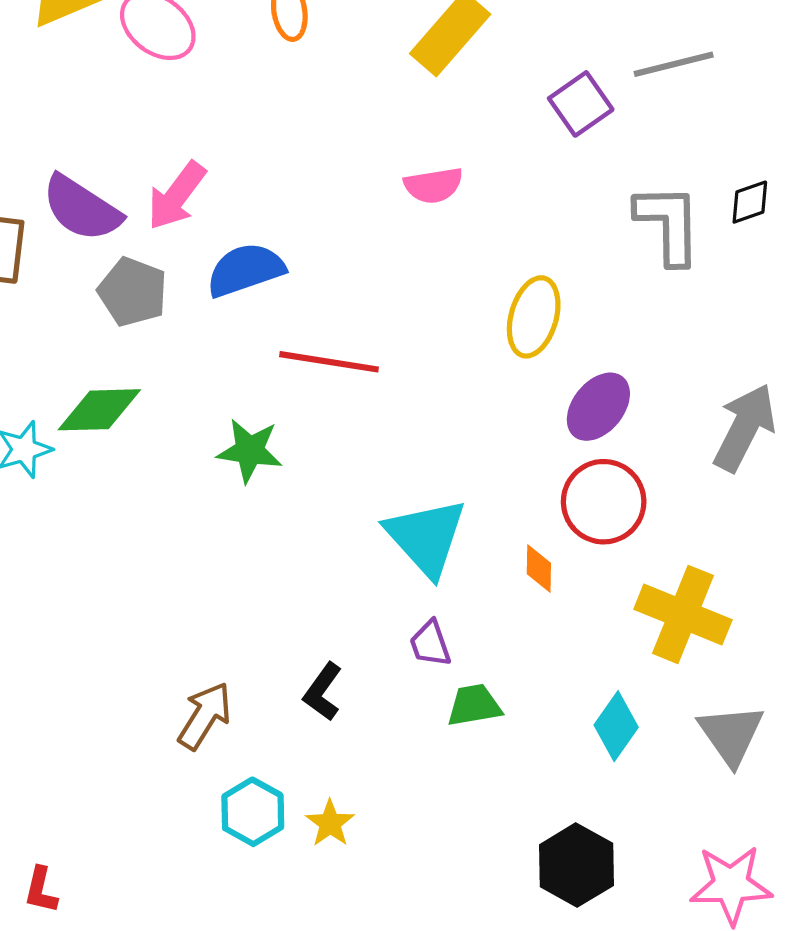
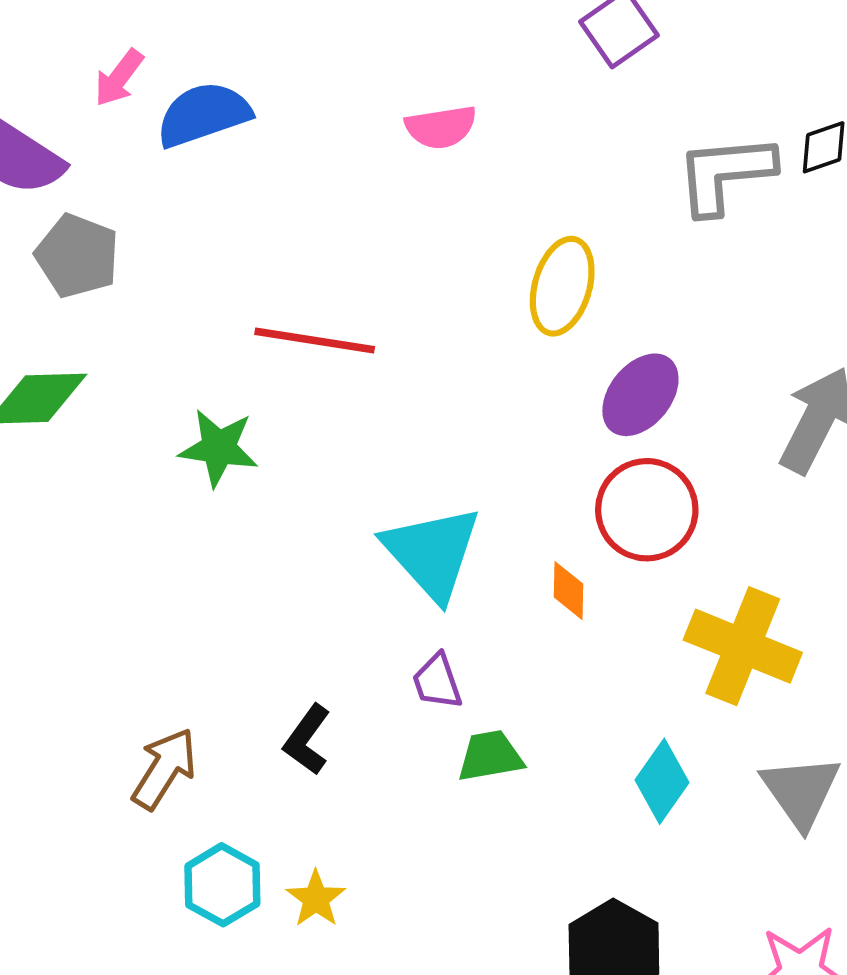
pink arrow: (177, 196) -> (119, 78), moved, size x0.7
gray L-shape: (668, 224) -> (725, 174), turned -94
blue semicircle: (245, 270) -> (203, 114), moved

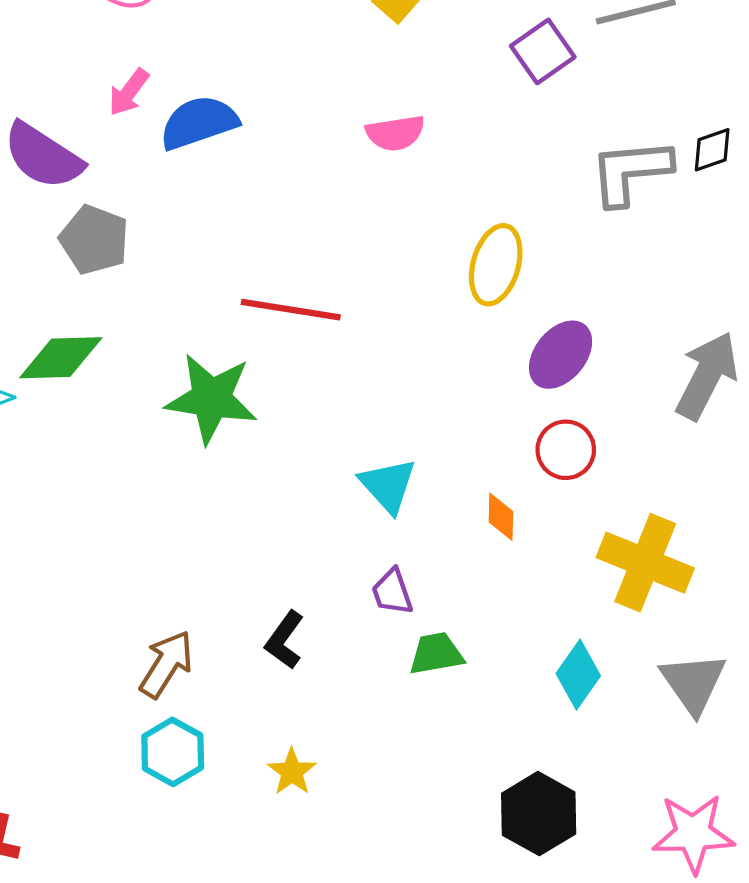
green star: (219, 448) -> (211, 399), size x1.4
red circle: (647, 510) -> (566, 450), size x0.7
cyan triangle: (432, 553) -> (388, 485), size x0.7
cyan hexagon: (222, 885) -> (173, 752), moved

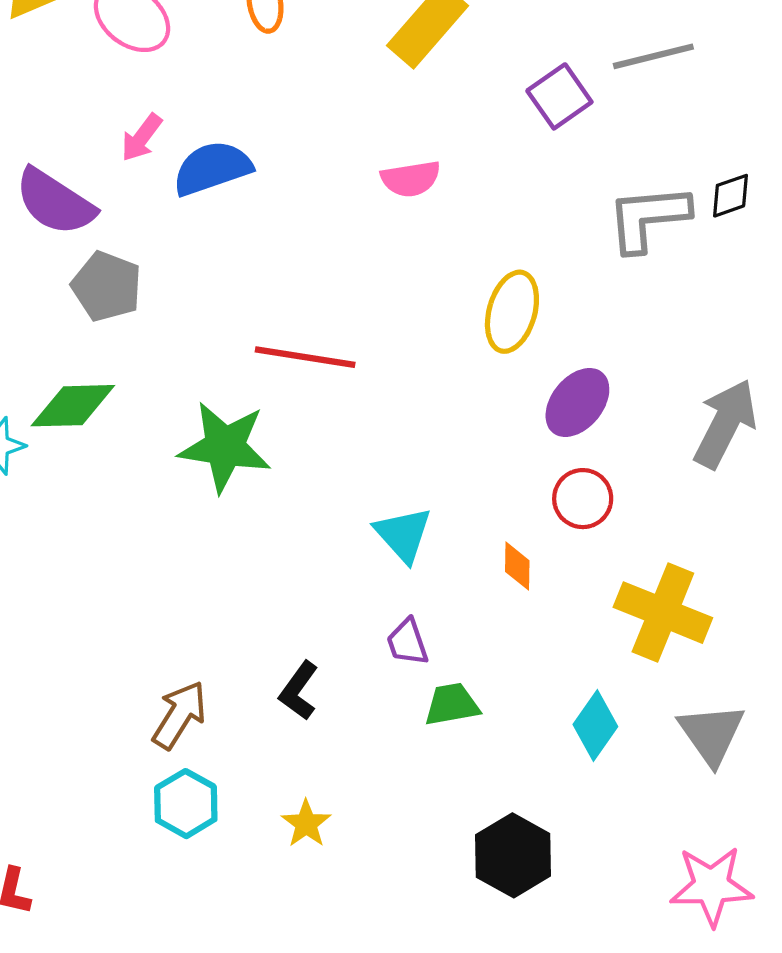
black hexagon: (539, 814) -> (513, 855), moved

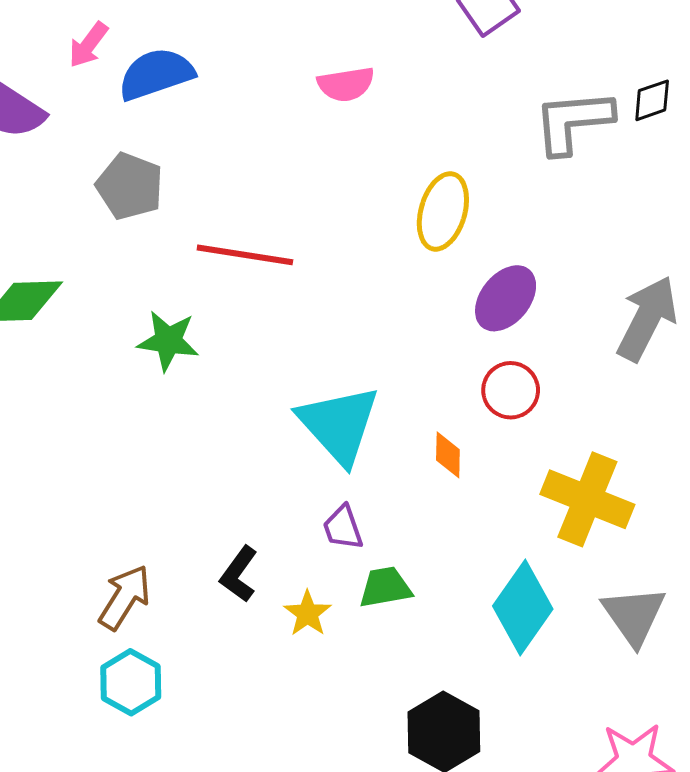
gray pentagon: (107, 286) -> (130, 186), moved
green star: (225, 447) -> (168, 341), size x0.7
cyan triangle: (403, 534) -> (339, 425), size x1.5
cyan diamond: (595, 725) -> (523, 607), size x1.4
yellow star: (306, 824) -> (308, 614), moved

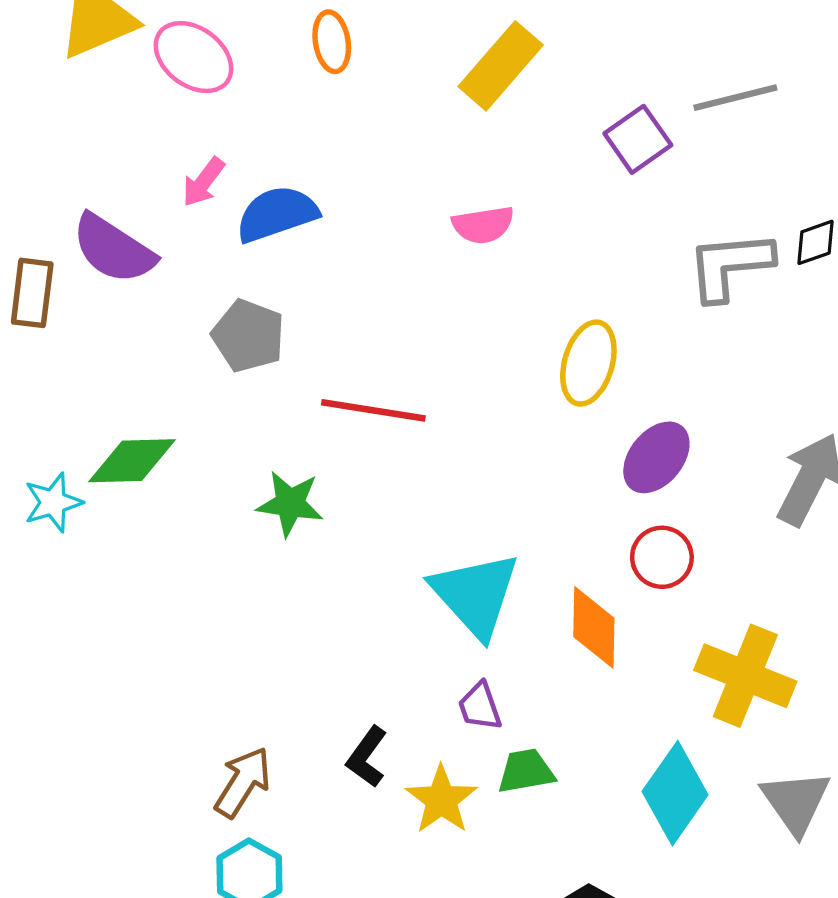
orange diamond: (448, 455) -> (594, 627), size x1.6
yellow star: (308, 614) -> (441, 800), size x1.4

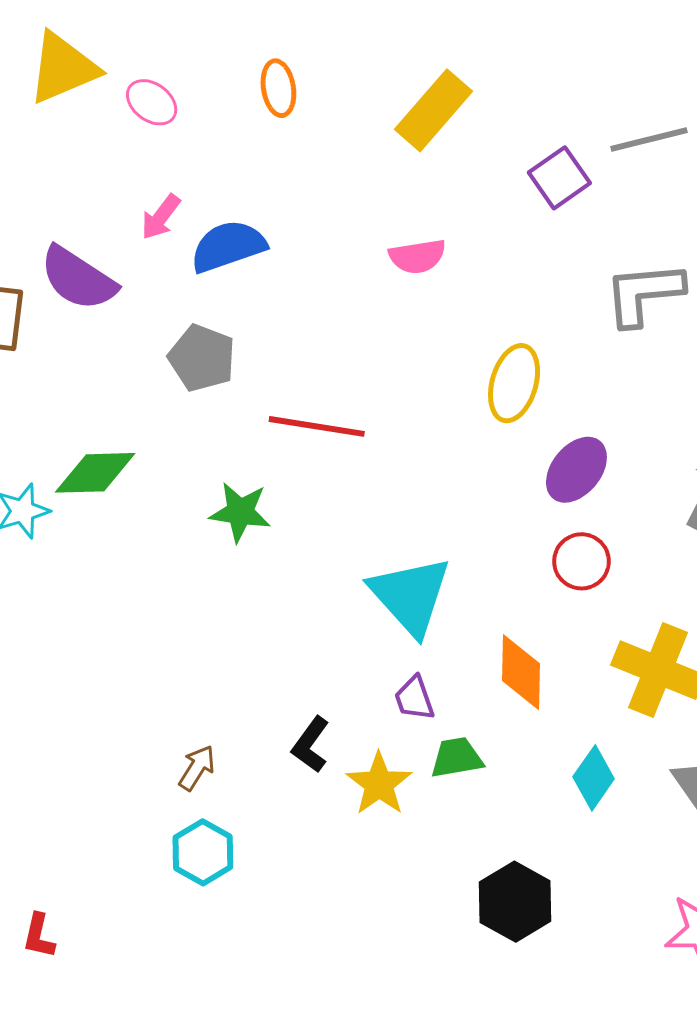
pink ellipse: (193, 57) -> (152, 102), size x0.7
orange diamond: (594, 627) -> (521, 672), moved
brown arrow: (243, 782) -> (197, 768), size x0.7
cyan diamond: (675, 793) -> (594, 778), size x0.7

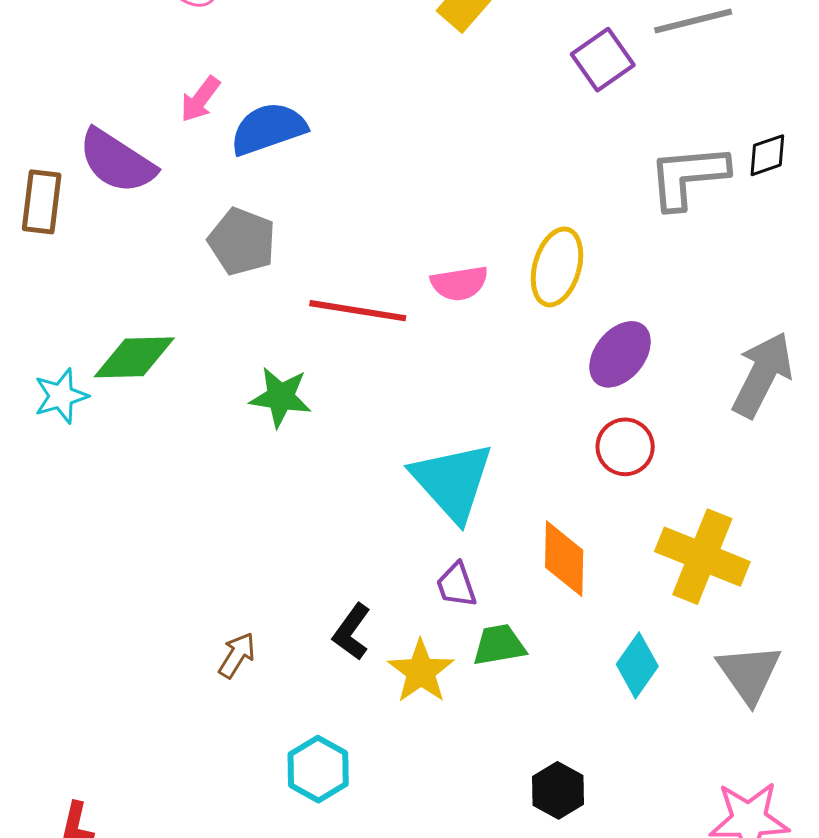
pink semicircle: (417, 256) -> (459, 283), moved
cyan hexagon: (203, 852) -> (318, 769), moved
black hexagon: (515, 902) -> (558, 790), size x0.7

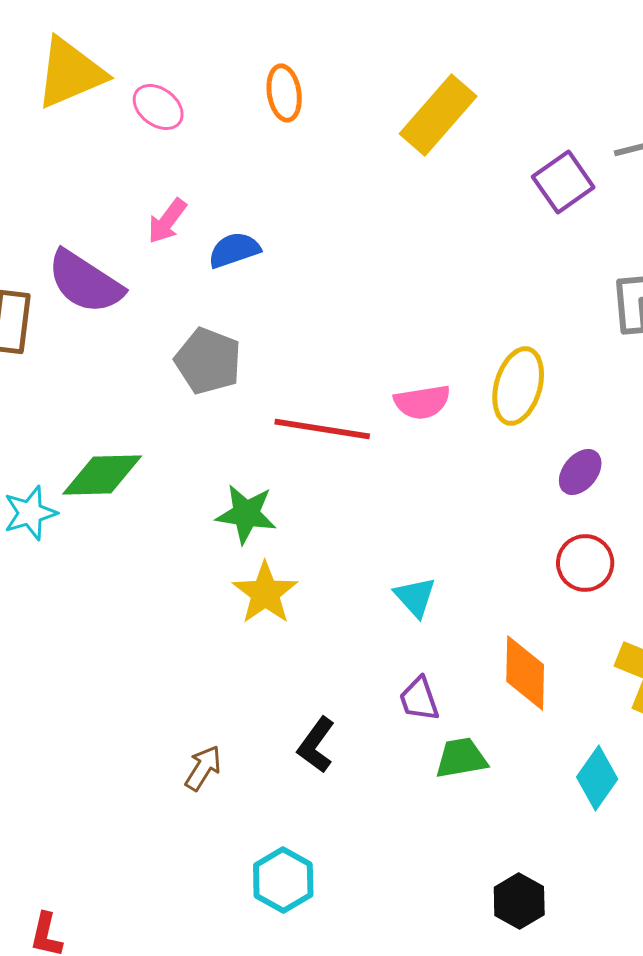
blue semicircle: (268, 129) -> (234, 250), size x0.7
purple ellipse: (620, 354) -> (580, 472), size x0.7
cyan triangle: (452, 481) -> (415, 597), size x0.5
yellow star: (421, 671) -> (265, 593), moved

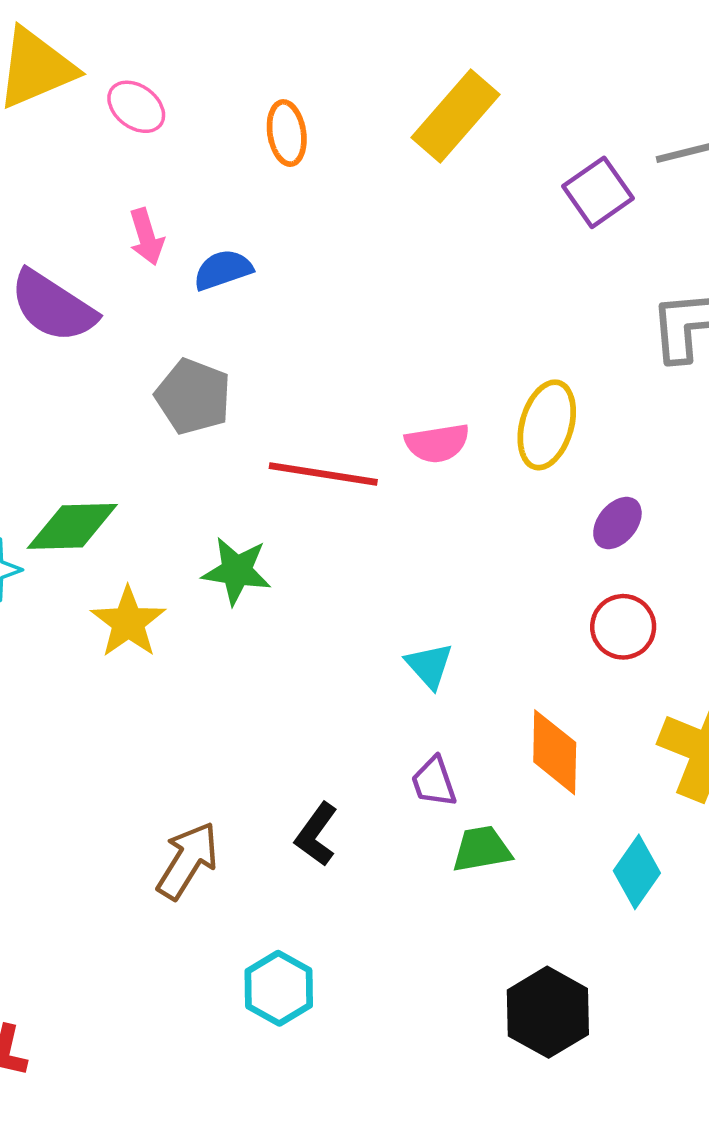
orange ellipse: (284, 93) -> (287, 133), moved
pink arrow: (167, 221) -> (146, 237), turned -54
yellow star: (265, 593) -> (128, 622), moved
brown arrow: (203, 768) -> (188, 861), size x1.5
black hexagon: (519, 901) -> (548, 1012), size x1.4

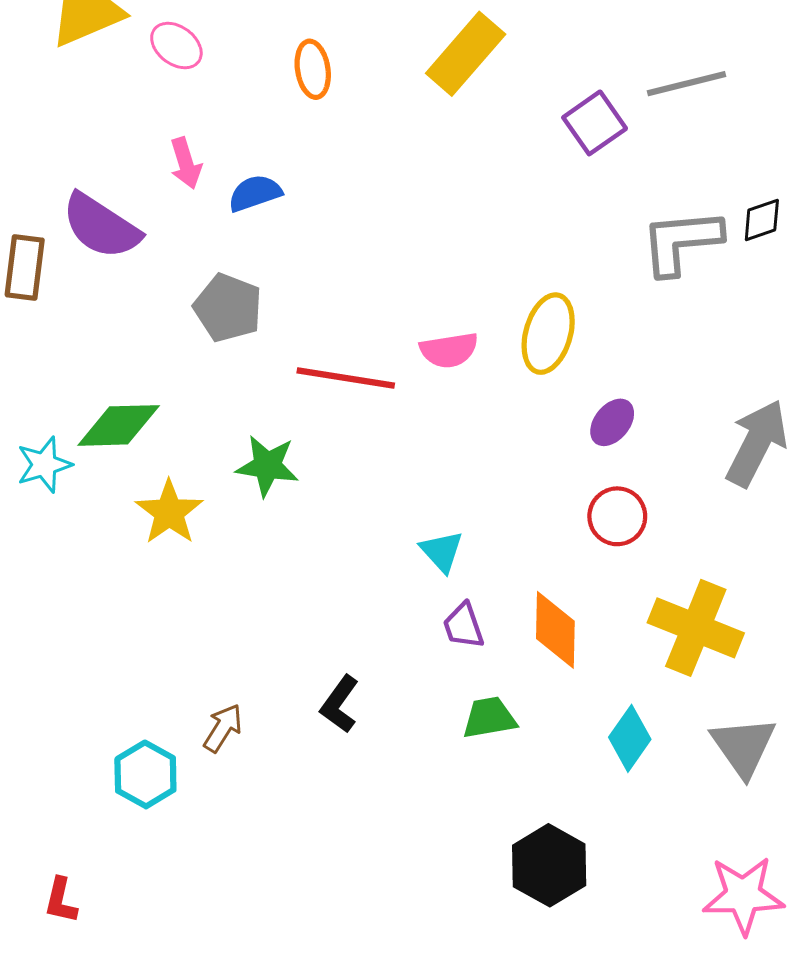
purple trapezoid: (434, 782) -> (463, 626), moved
brown arrow: (188, 861) -> (223, 728), size x0.7
cyan hexagon: (279, 988) -> (145, 774), moved

